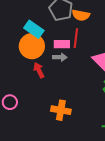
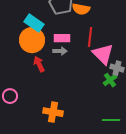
red line: (76, 38) -> (90, 37), moved
orange cross: (61, 110) -> (53, 112), moved

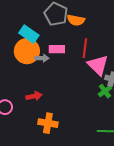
gray arrow: (60, 51) -> (42, 58), moved
red arrow: (39, 64) -> (34, 96), moved, turned 105

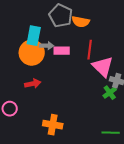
cyan rectangle: (29, 34) -> (34, 36), turned 66
gray arrow: (42, 58) -> (47, 46), moved
red arrow: (34, 96) -> (33, 84), moved

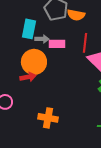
orange circle: (32, 53) -> (34, 62), moved

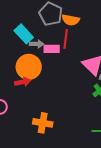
cyan rectangle: (29, 29) -> (24, 34), turned -54
red line: (85, 43) -> (66, 39), moved

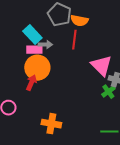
pink rectangle: (52, 49) -> (34, 50), moved
red arrow: (23, 82) -> (31, 83), turned -56

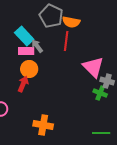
gray arrow: (45, 45) -> (37, 46), turned -128
orange circle: (37, 68) -> (29, 69), size x0.7
green cross: (108, 92) -> (100, 93), turned -32

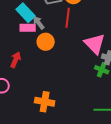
orange circle: (29, 69) -> (46, 42), moved
red arrow: (23, 84) -> (16, 60), moved

